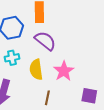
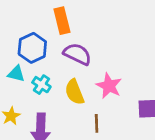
cyan cross: (12, 58) -> (41, 85), turned -32

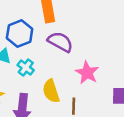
yellow semicircle: (75, 92) -> (51, 91), moved

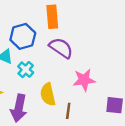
pink star: (87, 73) -> (84, 80), turned 30

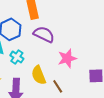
brown line: (68, 111) -> (58, 86), turned -32

